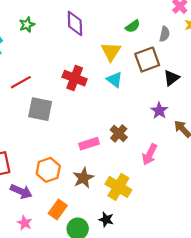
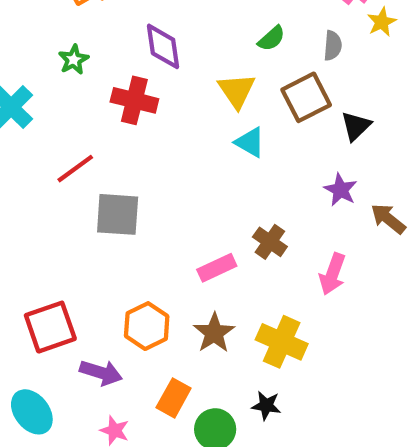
red cross: (75, 78) -> (134, 100), moved

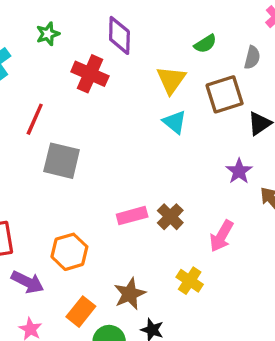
red line: (75, 169) -> (35, 119), turned -40
brown cross: (270, 242) -> (170, 217), moved
brown star: (214, 333) -> (130, 294), moved
yellow cross: (282, 342) -> (190, 281), moved, size x0.7

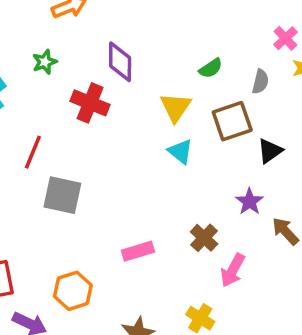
brown cross: (170, 217) -> (204, 238), moved

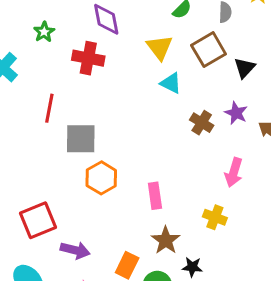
brown cross: (204, 238) -> (202, 123), moved
pink rectangle: (138, 251) -> (155, 196), moved, turned -70
orange hexagon: (73, 291) -> (101, 178), moved

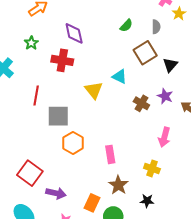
yellow triangle: (160, 47) -> (94, 90), moved
red square: (38, 220) -> (30, 173), turned -30
black star: (192, 267) -> (147, 201), moved

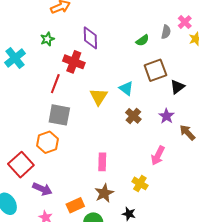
gray semicircle: (156, 27) -> (166, 32), moved
red line: (36, 96) -> (55, 84), moved
brown cross: (141, 103) -> (133, 116), moved
orange hexagon: (73, 143) -> (47, 142), moved
orange rectangle: (92, 203) -> (75, 205), turned 30

